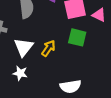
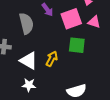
white triangle: (24, 47) -> (29, 61), turned -30

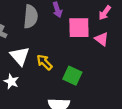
green square: (77, 45) -> (72, 76), moved
yellow arrow: (52, 59) -> (44, 62), turned -91

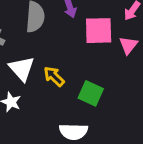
pink triangle: (102, 39) -> (128, 45), turned 32

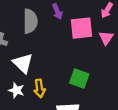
yellow arrow: (54, 76) -> (40, 88), moved, turned -138

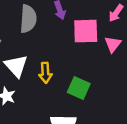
yellow arrow: (40, 88) -> (45, 73), moved

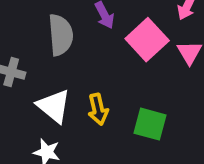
pink square: (86, 31) -> (147, 40), turned -32

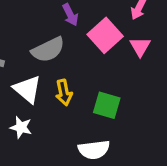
gray semicircle: (61, 35) -> (48, 50), moved, turned 68

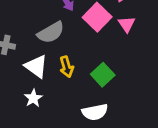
green square: (107, 105) -> (103, 75), turned 35
white star: (21, 127) -> (33, 98), turned 30

